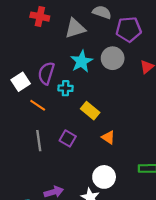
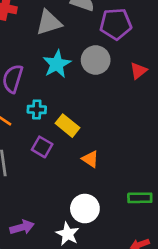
cyan cross: (66, 88) -> (37, 110), moved
purple square: (68, 138) -> (42, 147), moved

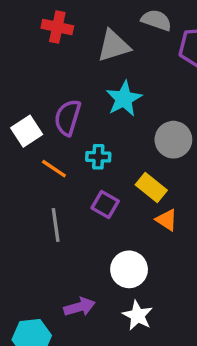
gray circle: (96, 60) -> (173, 140), moved
yellow rectangle: (68, 126) -> (151, 187), moved
white circle: (85, 209) -> (129, 269), moved

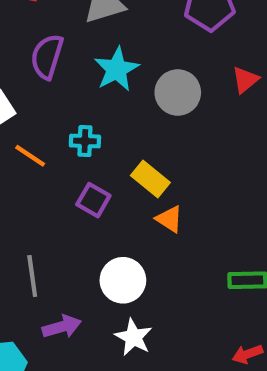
purple semicircle: (68, 117) -> (47, 57), moved
gray circle: (173, 140) -> (178, 92), moved
gray line: (56, 225) -> (32, 276), moved

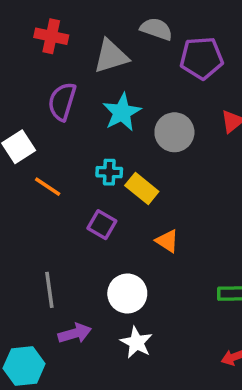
cyan cross: (85, 141) -> (109, 172), moved
yellow rectangle: (150, 179) -> (142, 188), moved

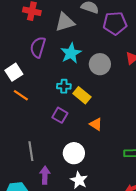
orange line: (48, 187) -> (21, 95), moved
purple arrow: (75, 333) -> (45, 175), turned -72

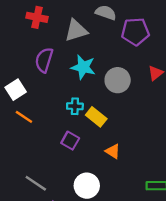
cyan star: (71, 53) -> (83, 67), turned -30
gray line: (31, 151) -> (36, 183), turned -48

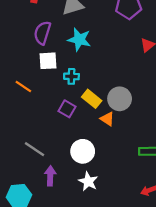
gray circle: (118, 80) -> (120, 99), moved
white square: (16, 90) -> (48, 61), moved, turned 30
yellow rectangle: (96, 117) -> (92, 99), moved

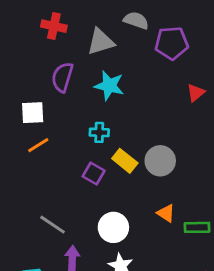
white square: (48, 61) -> (33, 113), moved
orange line: (23, 86) -> (38, 145), turned -66
orange triangle: (107, 119) -> (166, 213), moved

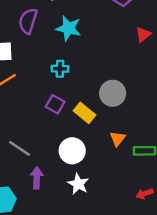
yellow rectangle: (125, 161) -> (84, 113), moved
orange triangle: (166, 213) -> (118, 139), turned 35

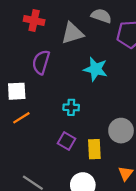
cyan star: (69, 28) -> (96, 69), moved
yellow rectangle: (84, 113) -> (94, 149), turned 48

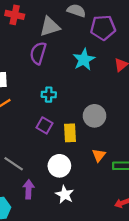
purple semicircle: (41, 62) -> (38, 53), moved
cyan star: (96, 69) -> (84, 59), moved, turned 30

